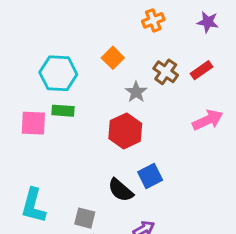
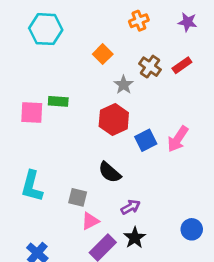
cyan hexagon: (58, 73) -> (46, 29), moved
pink arrow: (208, 120) -> (178, 139), moved, turned 148
blue square: (150, 176) -> (146, 140), moved

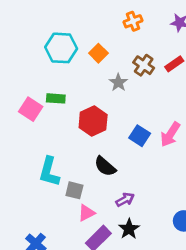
cyan hexagon: (46, 29) -> (61, 48), moved
pink square: (32, 113) -> (31, 109), turned 30
red hexagon: (114, 119) -> (93, 121), moved
blue square: (146, 140) -> (140, 136), turned -30
cyan L-shape: (32, 186) -> (49, 172), moved

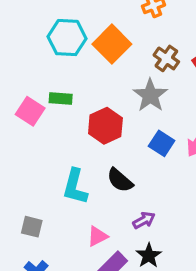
orange square: (98, 53) -> (112, 44), size x1.6
gray star: (118, 82) -> (150, 95), moved, size x1.5
cyan L-shape: (49, 172) -> (75, 187), moved
gray square: (74, 190) -> (32, 227), moved

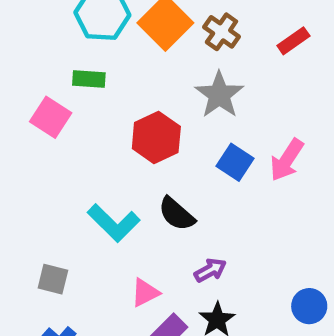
brown cross: (166, 58) -> (222, 32), moved
green rectangle: (61, 99) -> (89, 79), moved
cyan L-shape: (75, 187) -> (114, 223), turned -60

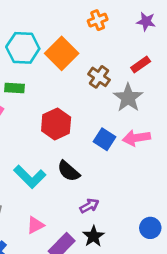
brown cross: (222, 32) -> (99, 77), moved
gray star: (219, 95) -> (128, 98), moved
pink arrow: (287, 160) -> (136, 138), turned 48
pink triangle: (145, 293) -> (35, 225), moved

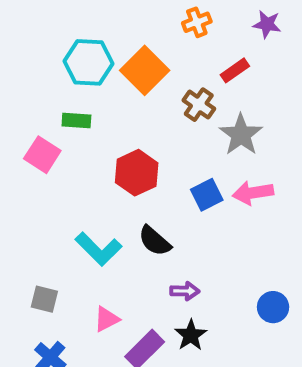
red rectangle: (141, 64) -> (235, 70), moved
blue square: (105, 139) -> (207, 195), turned 30
purple arrow: (89, 206) -> (185, 291), turned 30
blue circle: (150, 228) -> (273, 307), moved

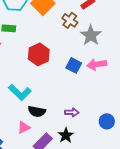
blue square: (207, 195) -> (74, 65), turned -35
black semicircle: (155, 241) -> (37, 111), moved, turned -30
purple arrow: (185, 291) -> (72, 112), moved

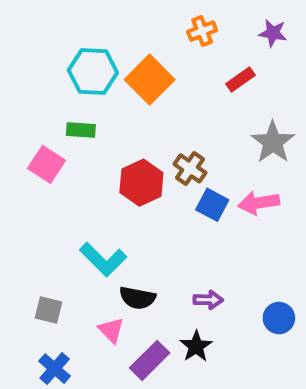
brown cross: (70, 20) -> (190, 168), moved
gray star: (91, 35) -> (273, 142), moved
pink triangle: (24, 127) -> (111, 330), turned -48

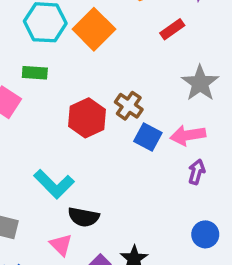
purple arrow: (208, 300) -> (197, 172), moved, turned -75

